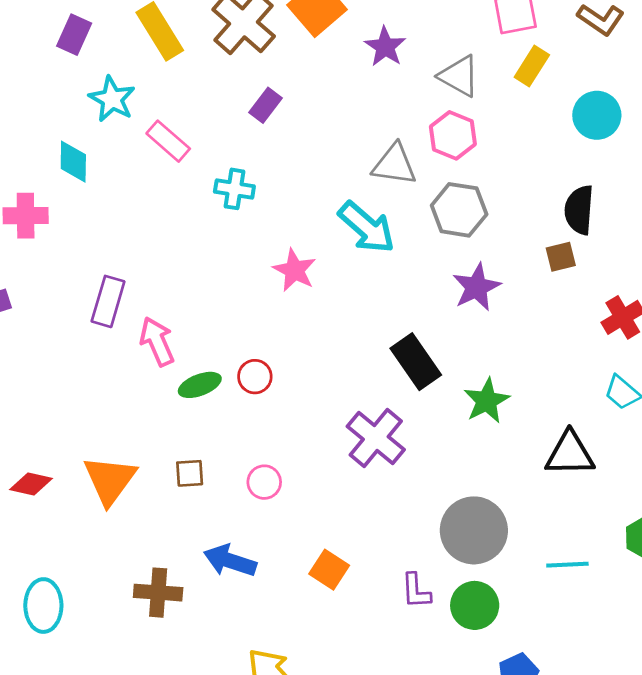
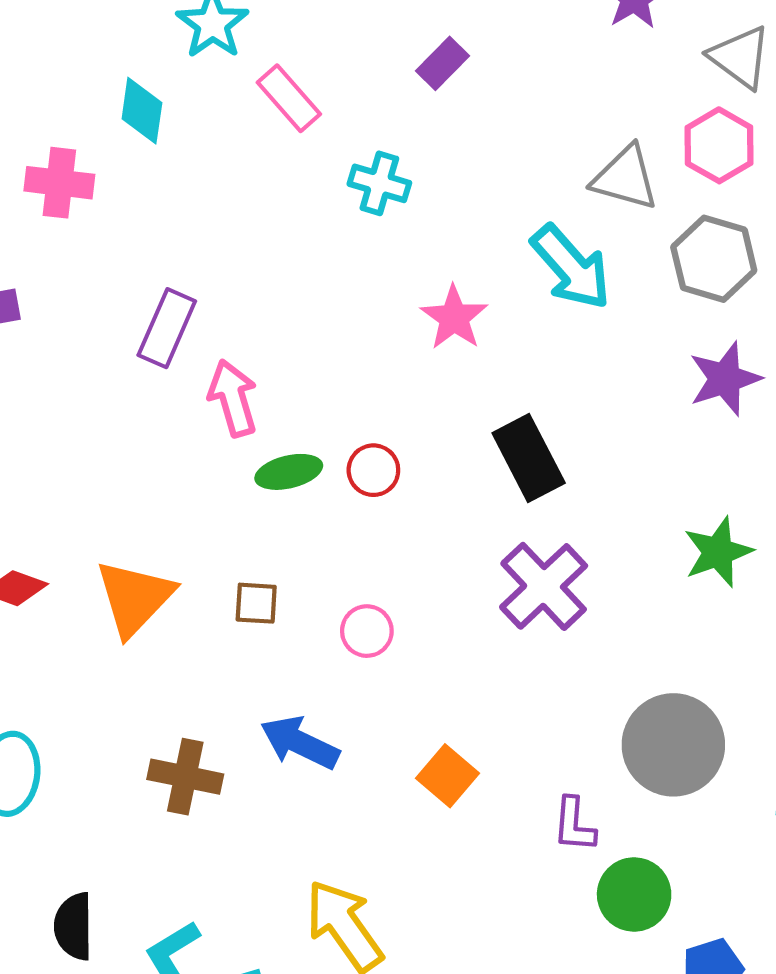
black rectangle: (416, 362) -> (529, 458), moved
green circle: (475, 605) -> (634, 894), moved

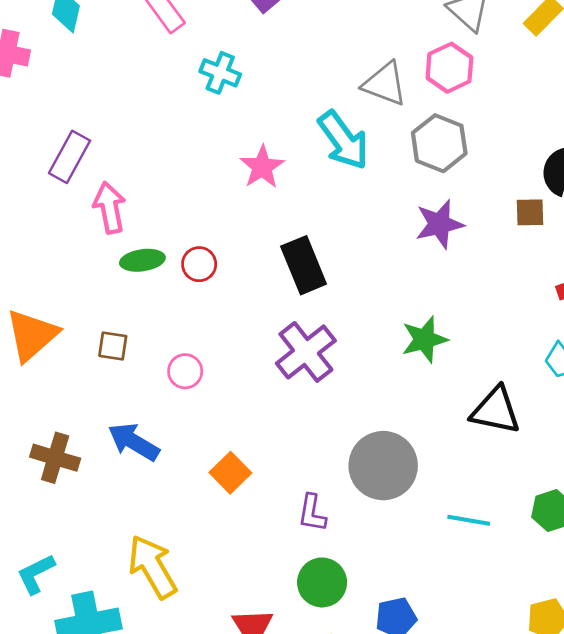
green circle: (634, 894) -> (322, 582), moved

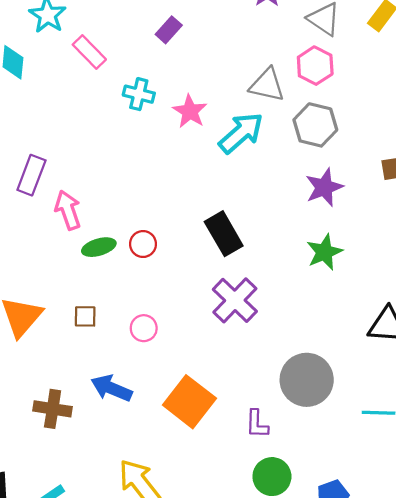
cyan arrow: (343, 140) -> (241, 133), turned -87
pink star: (262, 167) -> (190, 111), moved
green star: (424, 339) -> (324, 252), moved
orange square: (230, 473) -> (189, 402), size x1.6

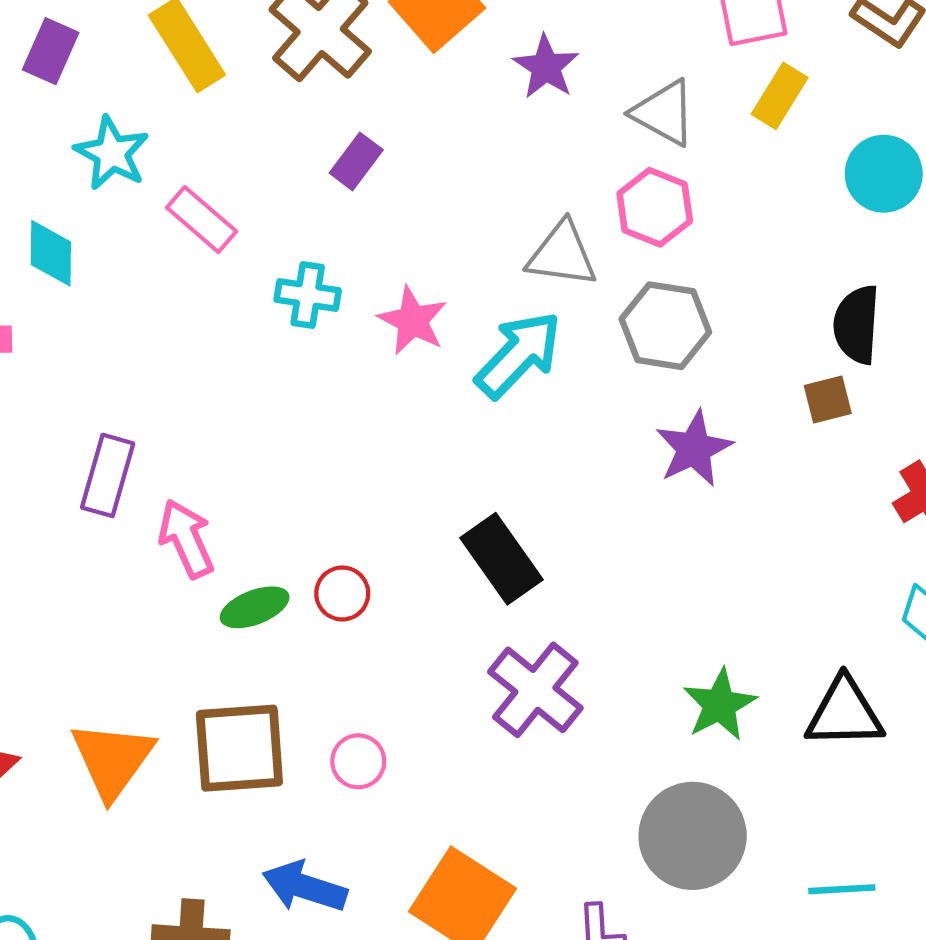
green star: (324, 252) -> (720, 705), moved
brown square: (85, 316) -> (239, 748), size x2.0

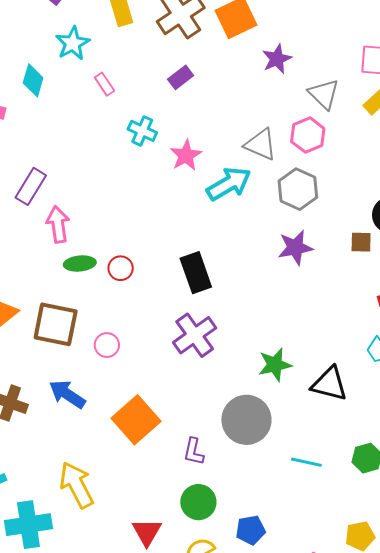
pink rectangle: (202, 220) -> (104, 84), size x0.7

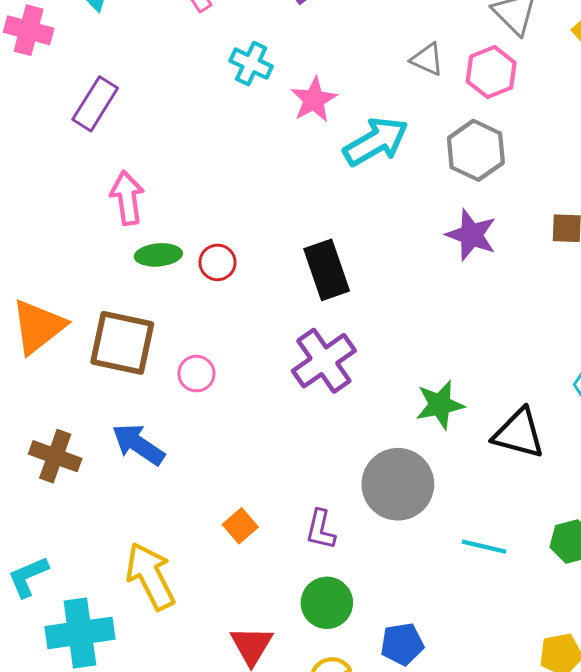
gray triangle: (261, 144) -> (427, 59), moved, size x0.7
purple rectangle: (31, 186) -> (95, 104), moved
purple star: (295, 247) -> (471, 235), turned 30
orange square: (136, 420) -> (240, 526), moved, size x0.5

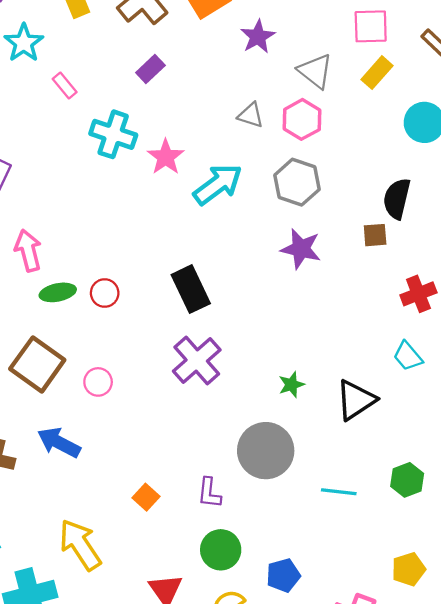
cyan cross: (251, 64) -> (113, 134), size x1.4
brown square: (122, 343) -> (37, 364), turned 30
green star: (440, 405) -> (291, 385), size x0.7
black triangle: (519, 433) -> (356, 400), turned -42

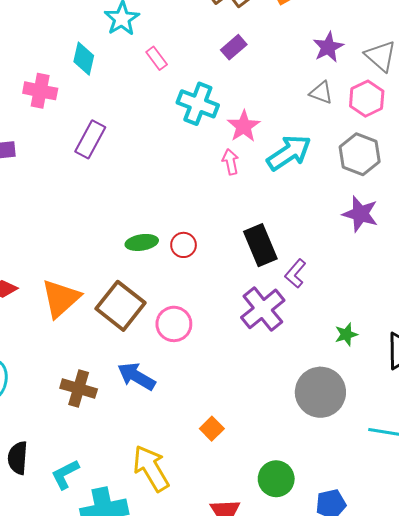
purple star: (258, 37) -> (328, 47), moved
pink arrow: (28, 251) -> (231, 162), moved, size x0.7
pink circle: (98, 382) -> (174, 324), size x1.4
purple L-shape: (209, 493) -> (295, 274), moved, turned 32

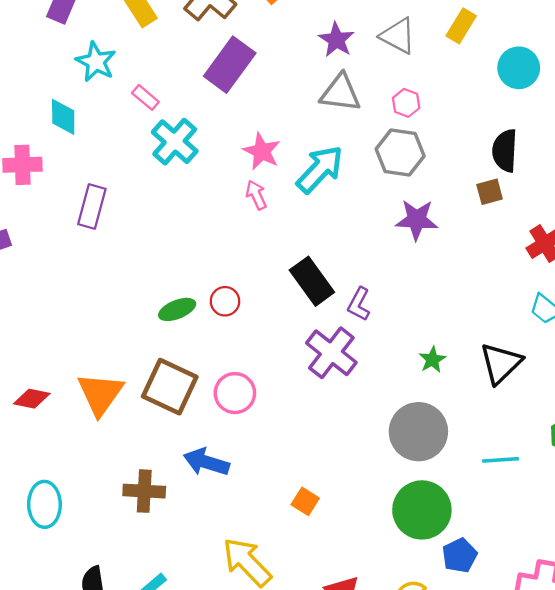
purple rectangle: (234, 47) -> (230, 65), size x1.8
gray triangle: (321, 93) -> (340, 93), size x1.5
pink hexagon: (367, 99) -> (406, 103), moved, size x0.7
cyan cross: (198, 104) -> (175, 142), moved, turned 33
green circle: (276, 479) -> (422, 510), moved, size x1.4

